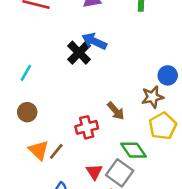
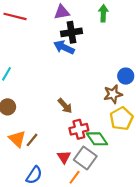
black cross: (79, 53) -> (71, 32), moved, turned 36
brown arrow: (116, 111) -> (65, 106), moved
red cross: (87, 127) -> (79, 129), moved

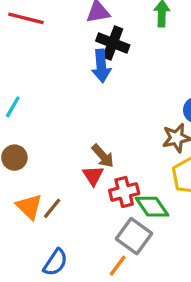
black cross: (71, 32) -> (113, 43), turned 30
blue arrow: (64, 47) -> (101, 66), turned -120
red triangle: (64, 157) -> (93, 176), moved

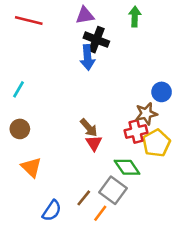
red triangle: (93, 176) -> (94, 143), moved
red cross: (124, 192) -> (136, 132), moved
brown line: (52, 208) -> (84, 198), moved

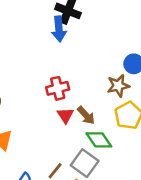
brown arrow: (89, 128) -> (86, 115), moved
red cross: (136, 132) -> (58, 88), moved

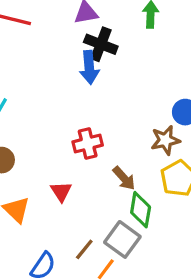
red triangle: (65, 115) -> (61, 191), moved
green diamond: (99, 140) -> (141, 210), turned 44

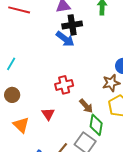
black cross: (101, 44) -> (72, 25), turned -30
blue arrow: (89, 67) -> (65, 39), turned -48

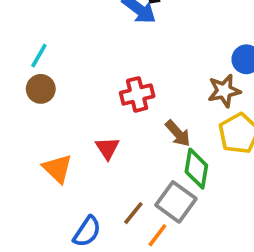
brown circle: (12, 95) -> (41, 89), moved

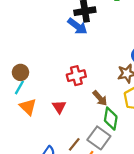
cyan line: (39, 56) -> (19, 87), moved
orange triangle: (57, 169) -> (28, 107), moved

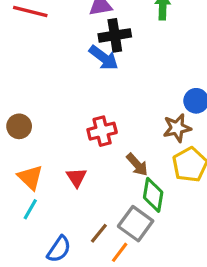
cyan line: (19, 87) -> (30, 209), moved

